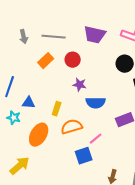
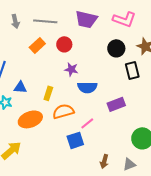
orange ellipse: (39, 135) -> (30, 119), turned 40

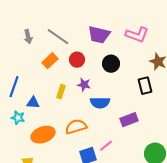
gray line: (45, 21) -> (58, 37), turned 30
black circle: (116, 48) -> (111, 64), moved
yellow rectangle: (48, 93) -> (61, 92), moved
pink line: (87, 123) -> (106, 146), moved

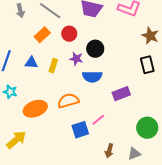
black circle: (111, 64) -> (95, 49), moved
black rectangle: (145, 86) -> (147, 65), moved
blue triangle: (33, 103) -> (31, 63), moved

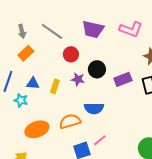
orange rectangle: (42, 35) -> (26, 53), moved
blue semicircle: (92, 77) -> (94, 108), moved
cyan star: (10, 92) -> (21, 100), moved
purple rectangle: (121, 94) -> (123, 79), moved

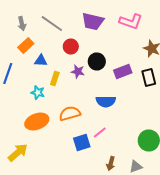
blue triangle: (33, 83) -> (41, 60), moved
cyan star: (21, 100) -> (38, 92), moved
blue semicircle: (94, 108) -> (106, 102), moved

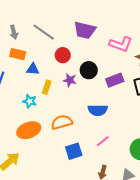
pink L-shape: (131, 22) -> (121, 44), moved
orange rectangle: (26, 46) -> (18, 54), turned 56
pink line: (100, 132) -> (103, 141), moved

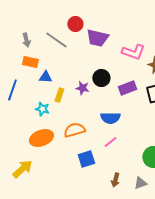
red circle: (63, 55) -> (75, 24), moved
pink line: (103, 141) -> (110, 142), moved

